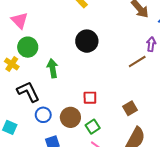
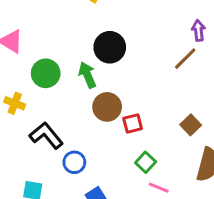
green circle: (28, 47) -> (46, 73), moved
green arrow: (53, 68) -> (87, 75), moved
brown circle: (70, 117) -> (107, 107), moved

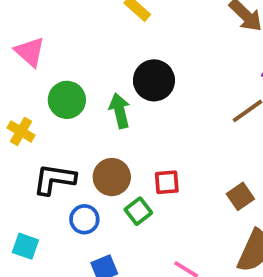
brown circle: (107, 107) -> (112, 177), moved
black L-shape: (46, 136) -> (54, 179), turned -52
green square: (146, 162) -> (138, 211), moved

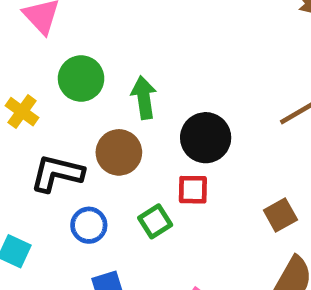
black circle: (154, 80) -> (206, 138), moved
brown circle: (112, 177) -> (119, 152), moved

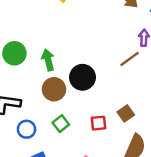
brown circle: (119, 152) -> (54, 89), moved
red square: (193, 190) -> (98, 123), moved

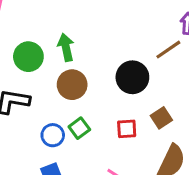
green circle: (14, 53) -> (28, 57), moved
black circle: (82, 77) -> (132, 77), moved
blue circle: (26, 129) -> (53, 135), moved

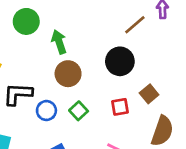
brown line: (168, 50) -> (135, 25), moved
green circle: (28, 57) -> (26, 21), moved
blue circle: (53, 135) -> (46, 111), moved

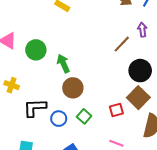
black circle: (120, 61) -> (140, 71), moved
brown square: (149, 94) -> (138, 98), size x1.5

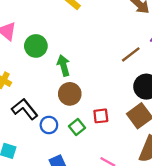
black L-shape: (35, 108) -> (25, 109), turned 45
red square: (116, 110) -> (101, 116), moved

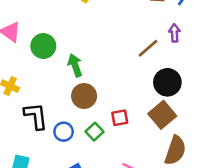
black L-shape: (25, 109) -> (36, 116), turned 36

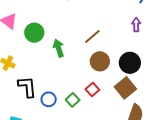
brown line: (148, 48) -> (92, 37), moved
brown circle: (84, 96) -> (100, 61), moved
red square: (120, 118) -> (92, 90), turned -32

